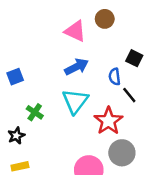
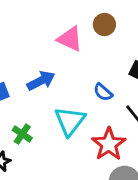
blue arrow: (76, 67) -> (41, 81), moved
blue semicircle: (115, 77) -> (103, 92), moved, turned -42

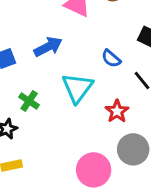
red star: (109, 144) -> (117, 111), size x0.7

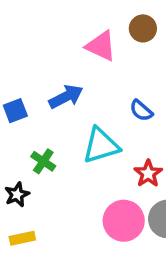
cyan triangle: (77, 88) -> (101, 146), turned 36
pink circle: (94, 170) -> (124, 221), moved

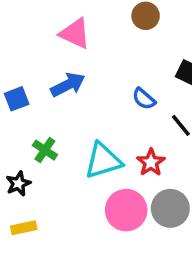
pink triangle: (101, 46) -> (75, 33), moved
cyan triangle: (101, 146) -> (103, 161), moved

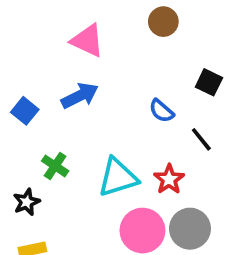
blue square: (17, 99) -> (25, 111), turned -30

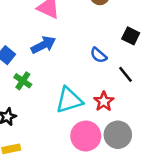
green cross: (55, 166) -> (23, 81), moved

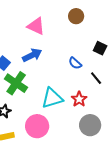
green cross: (23, 81) -> (16, 83), size x1.6
pink circle: (86, 136) -> (37, 126), moved

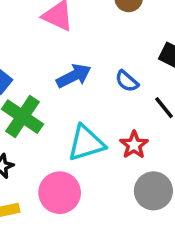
blue arrow: (32, 55) -> (74, 76), moved

